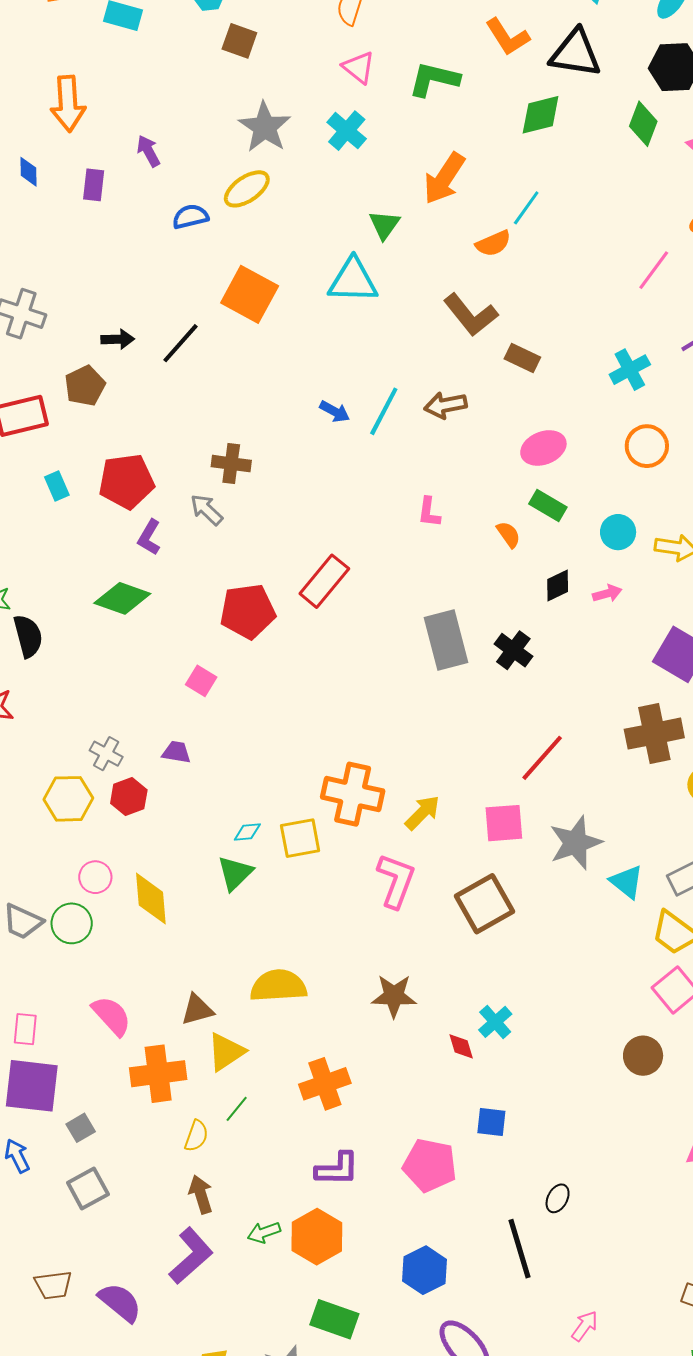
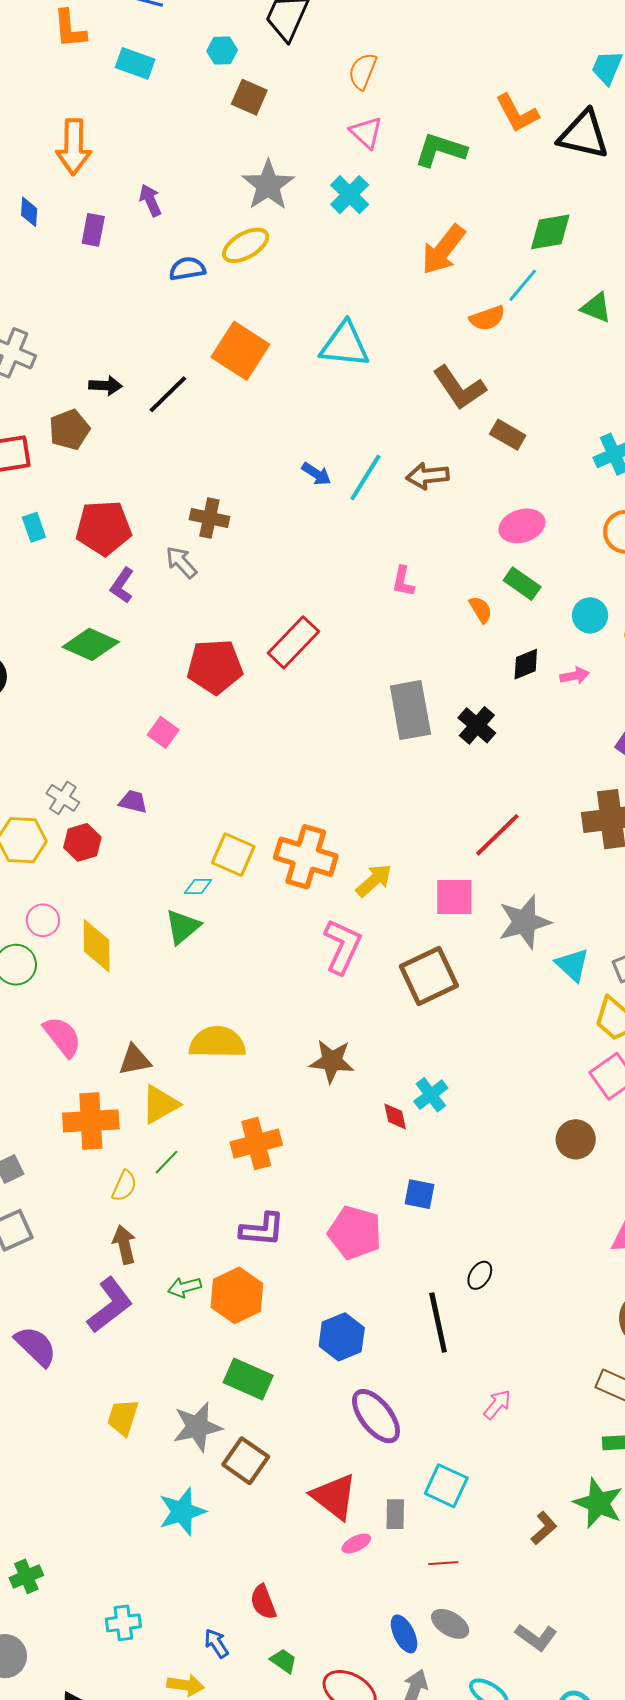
green diamond: (541, 115) -> (550, 232), moved
green triangle: (384, 225) -> (596, 308), moved, turned -48
yellow square: (300, 838) -> (233, 855), moved, turned 30
pink semicircle: (112, 1016) -> (62, 1037), moved

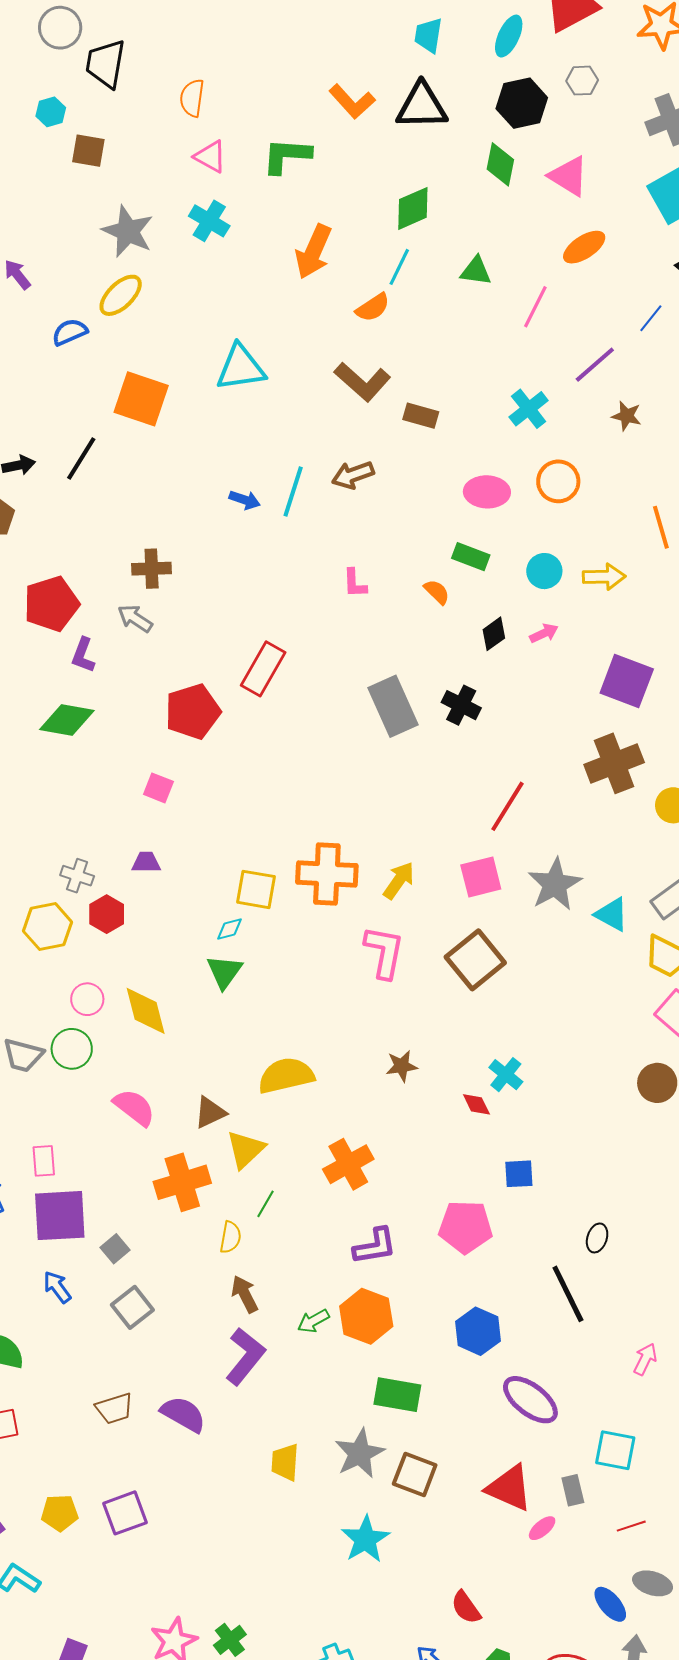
pink ellipse: (522, 526) -> (487, 492), moved, turned 33
brown star: (332, 1061) -> (402, 1066), size x0.7

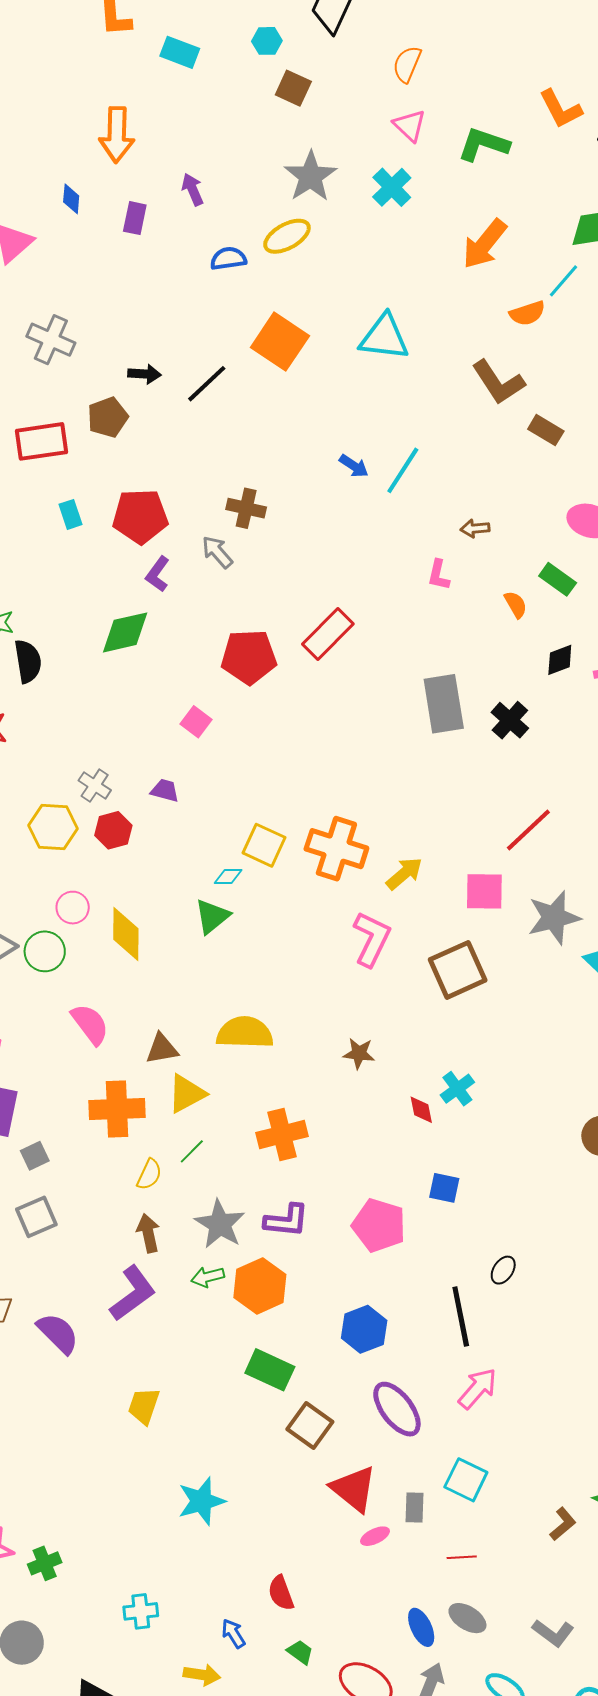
brown arrow: (353, 475) -> (475, 528), moved, size x0.7
green diamond: (67, 720) -> (125, 632), turned -38
pink arrow: (645, 1359) -> (478, 1388), moved, size x1.4
gray star: (360, 1453) -> (220, 1224), moved, turned -30
brown square: (415, 1474) -> (310, 1425), moved

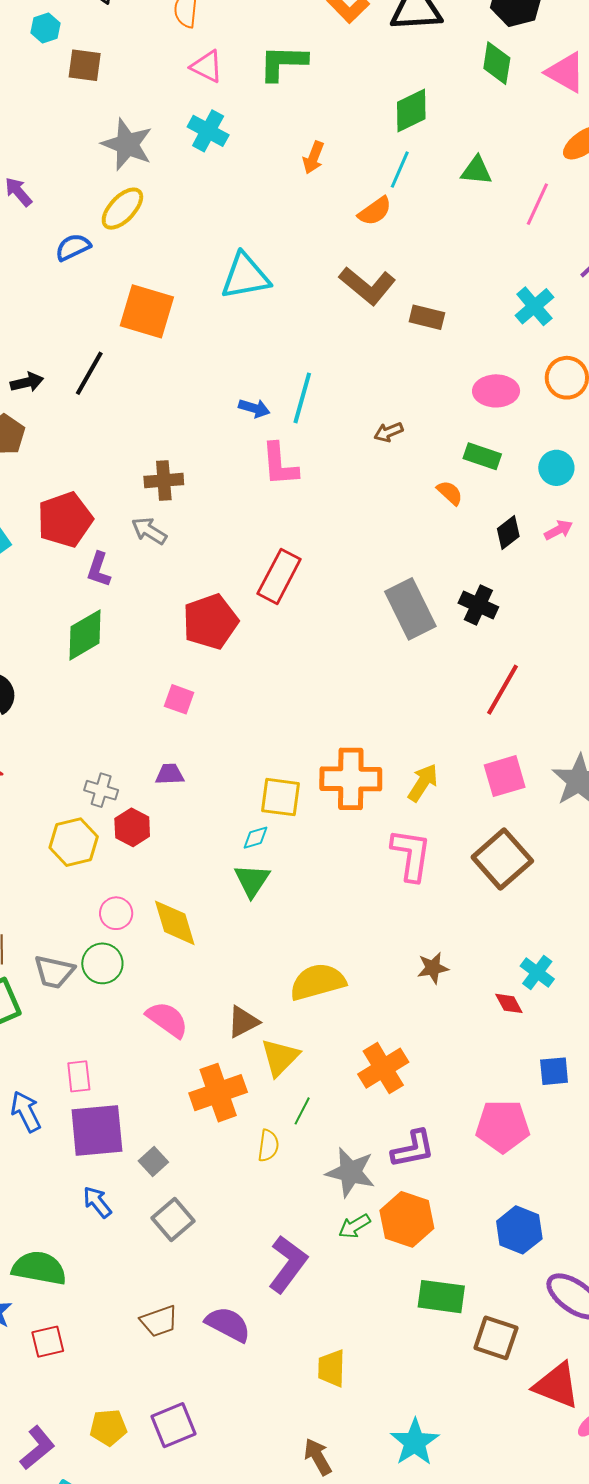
orange arrow: (485, 244) -> (313, 158), size x0.6
pink L-shape: (439, 575) -> (280, 464), moved, size x1.5
red line: (528, 830) -> (503, 690), moved
brown arrow: (148, 1233) -> (318, 1457), moved

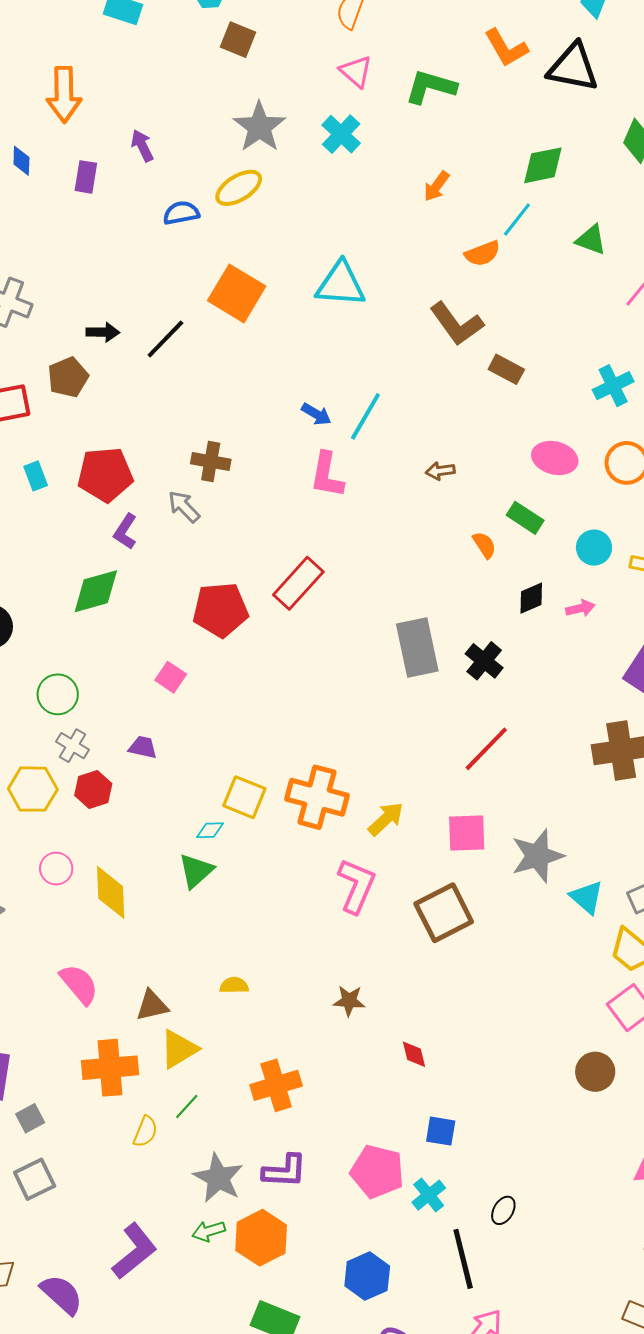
green circle: (102, 963) -> (58, 694), moved
cyan cross: (537, 972) -> (429, 1195), moved
yellow semicircle: (318, 982) -> (234, 985), size x0.5

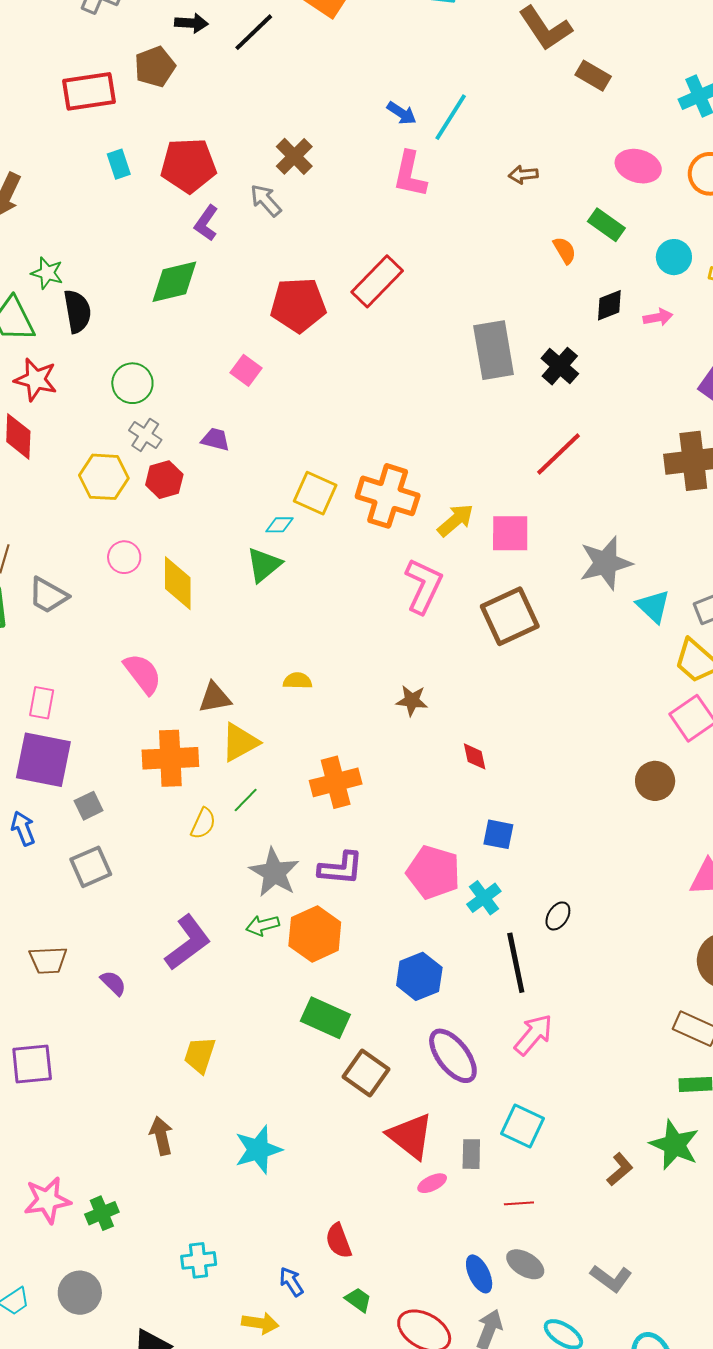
brown cross: (211, 461) -> (294, 156), turned 33
pink square: (467, 833) -> (510, 533), moved
purple semicircle: (62, 1294) -> (113, 983), size x0.6

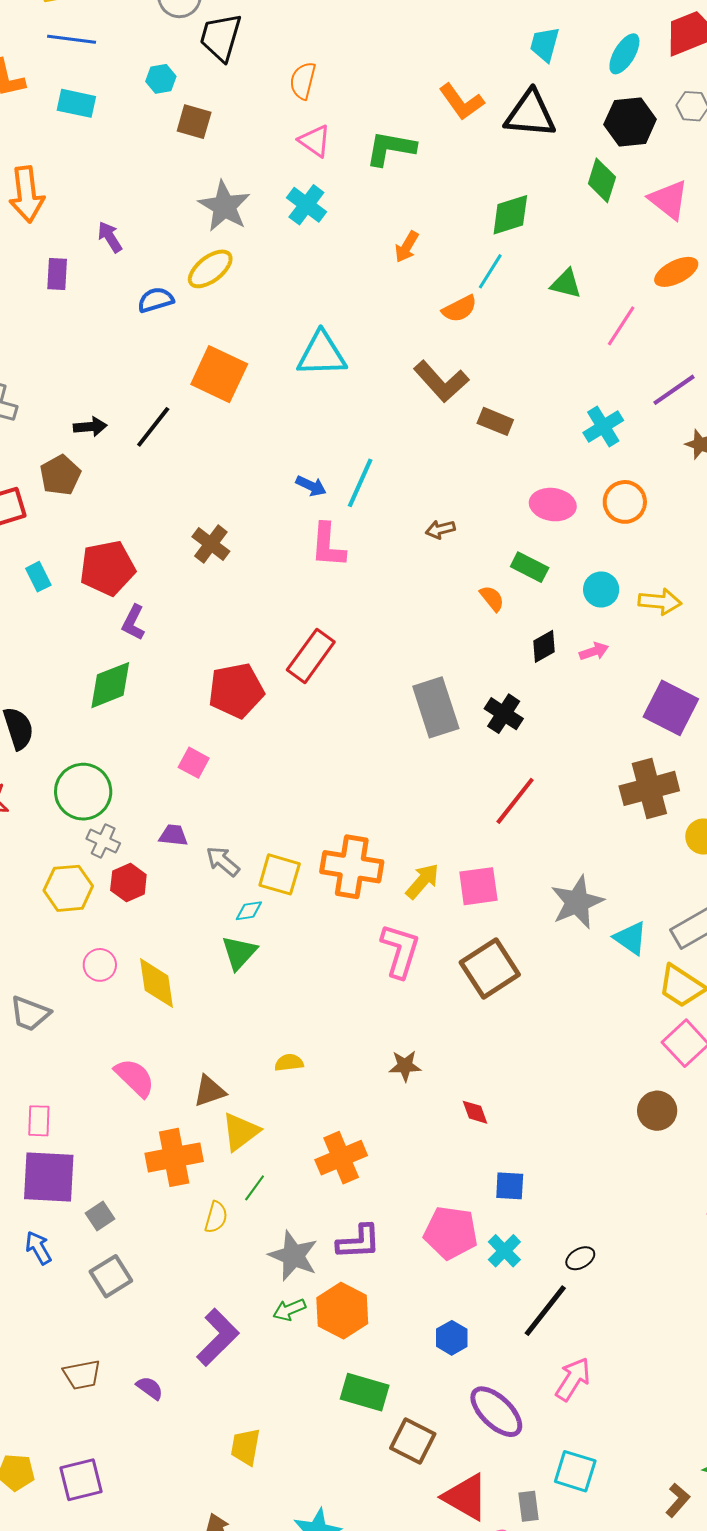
gray arrow: (266, 200) -> (223, 861), moved
green circle: (132, 383) -> (83, 792), size x1.4
black ellipse: (558, 916) -> (580, 1258), turned 36
black line: (516, 963) -> (545, 1311), turned 58
blue hexagon: (419, 976) -> (452, 1338), size x0.7

